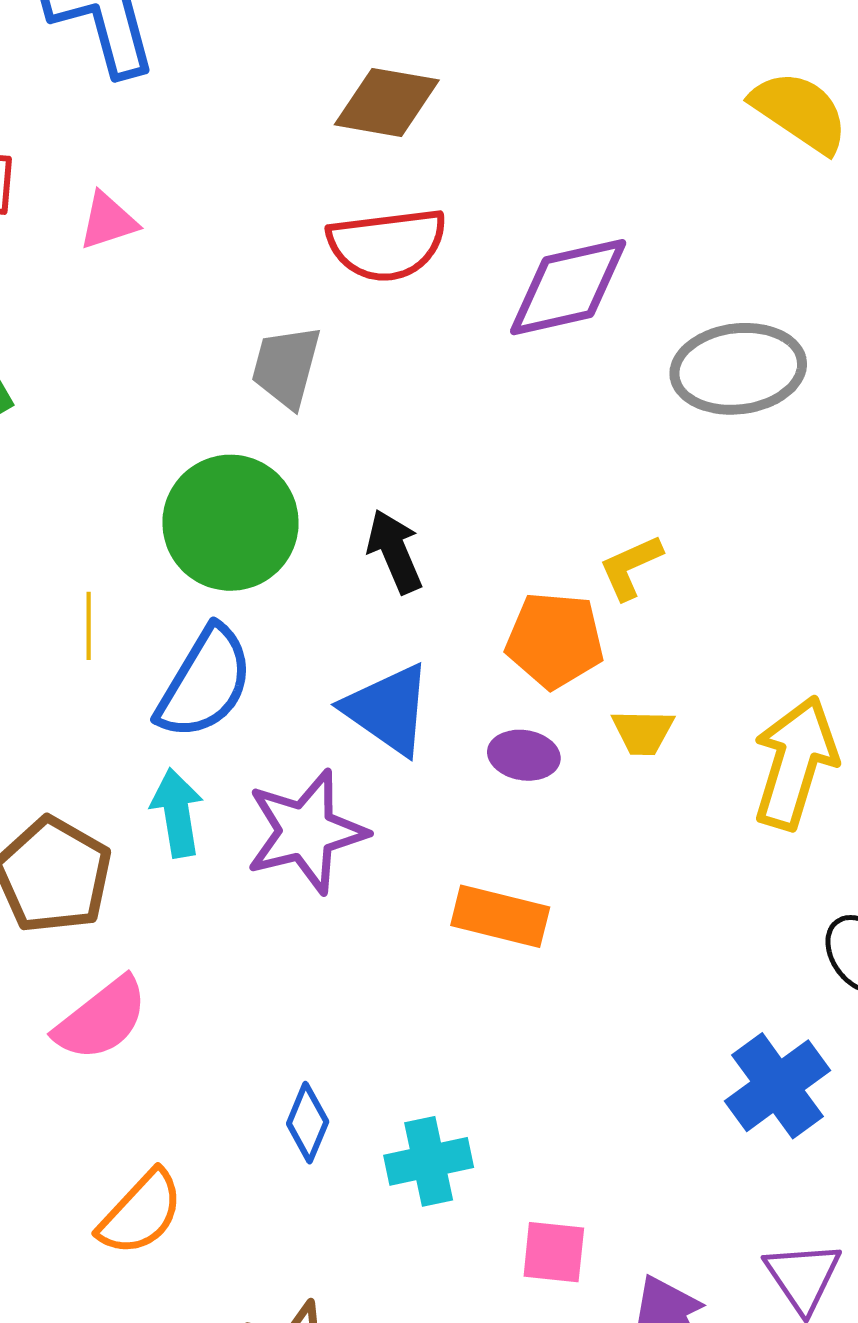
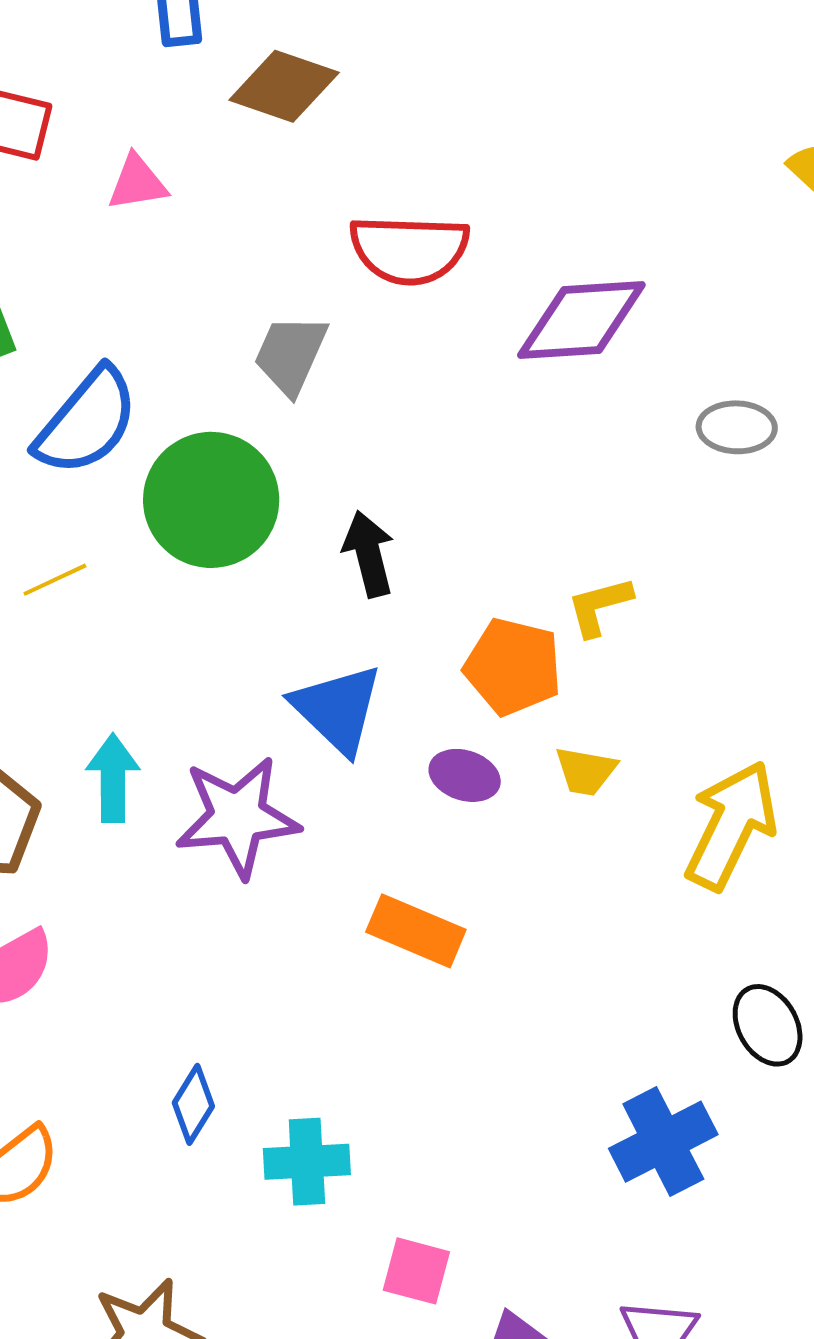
brown diamond: (387, 102) -> (284, 86), moved
gray ellipse: (738, 369) -> (737, 427), size x0.6
yellow line: (89, 626) -> (55, 580), turned 56
blue semicircle: (205, 683) -> (87, 422), moved

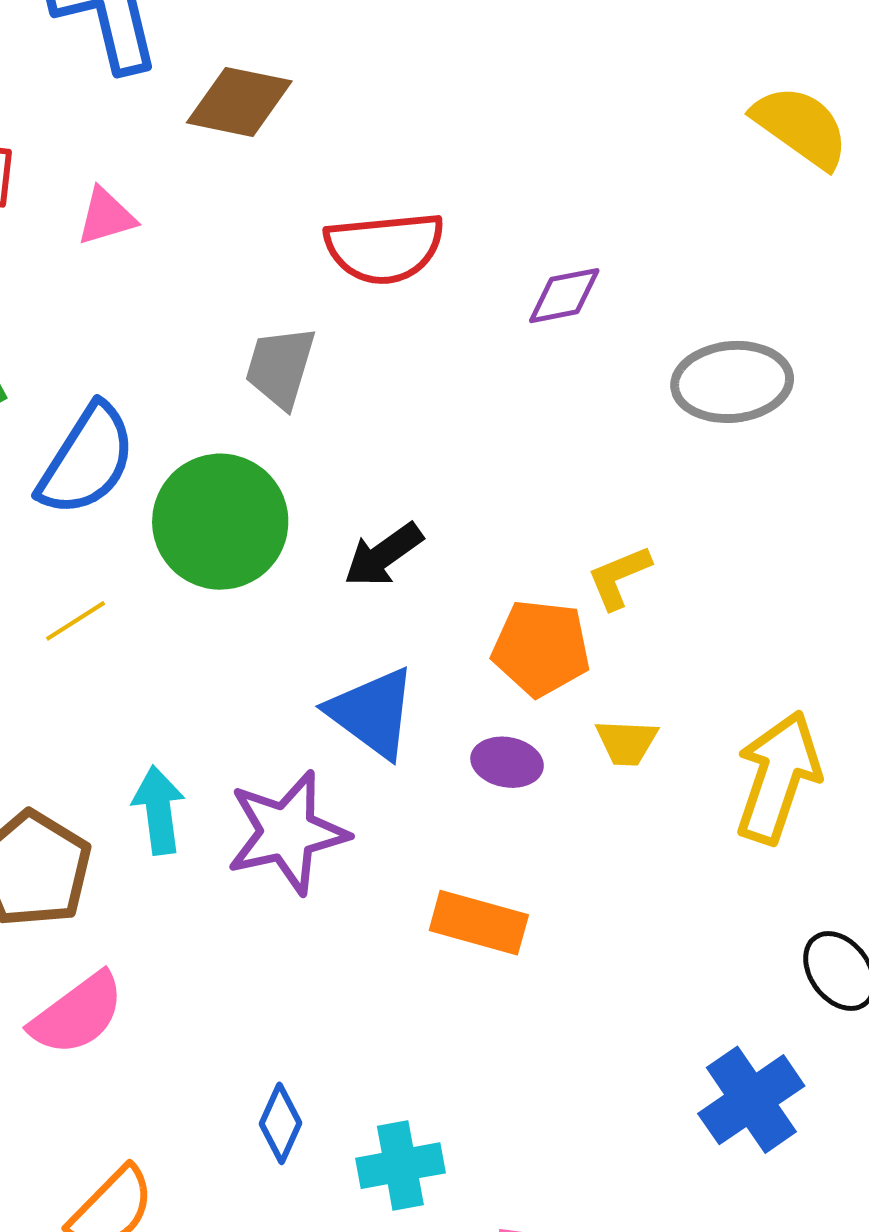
purple diamond: (581, 320) -> (564, 296), size x0.6
gray ellipse: (737, 427) -> (732, 382), size x1.5
black arrow: (369, 554) -> (383, 555), turned -104

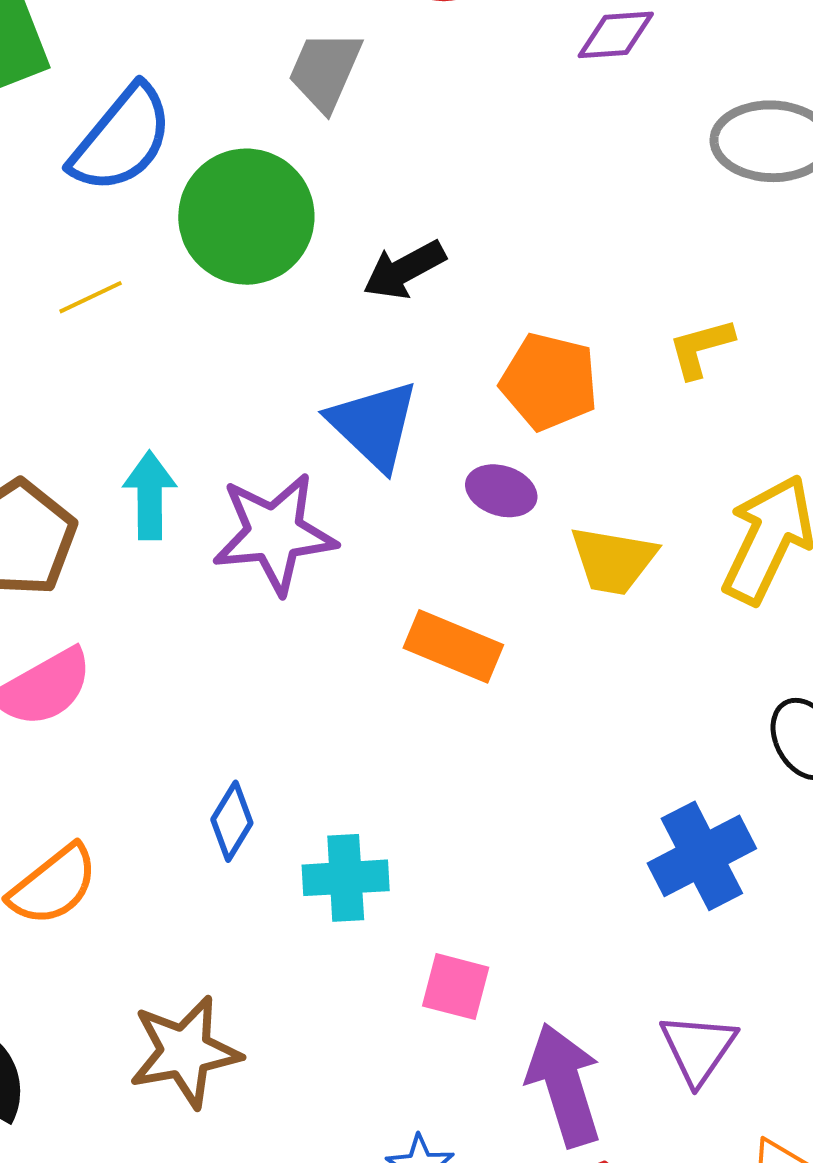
yellow L-shape: (619, 577) -> (701, 348), moved
yellow trapezoid: (627, 742) -> (613, 560), moved, size x1.4

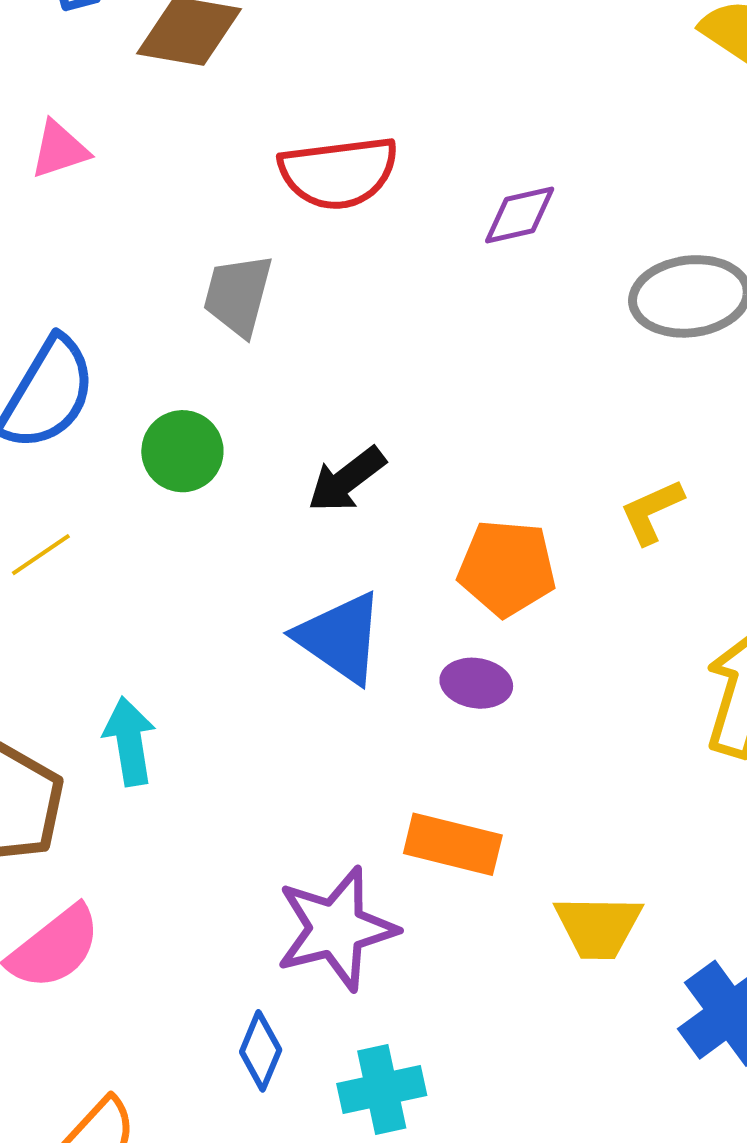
green circle: (246, 217) -> (182, 451), size x0.6
purple star: (274, 533) -> (336, 929), moved
yellow trapezoid: (613, 560) -> (598, 927), moved

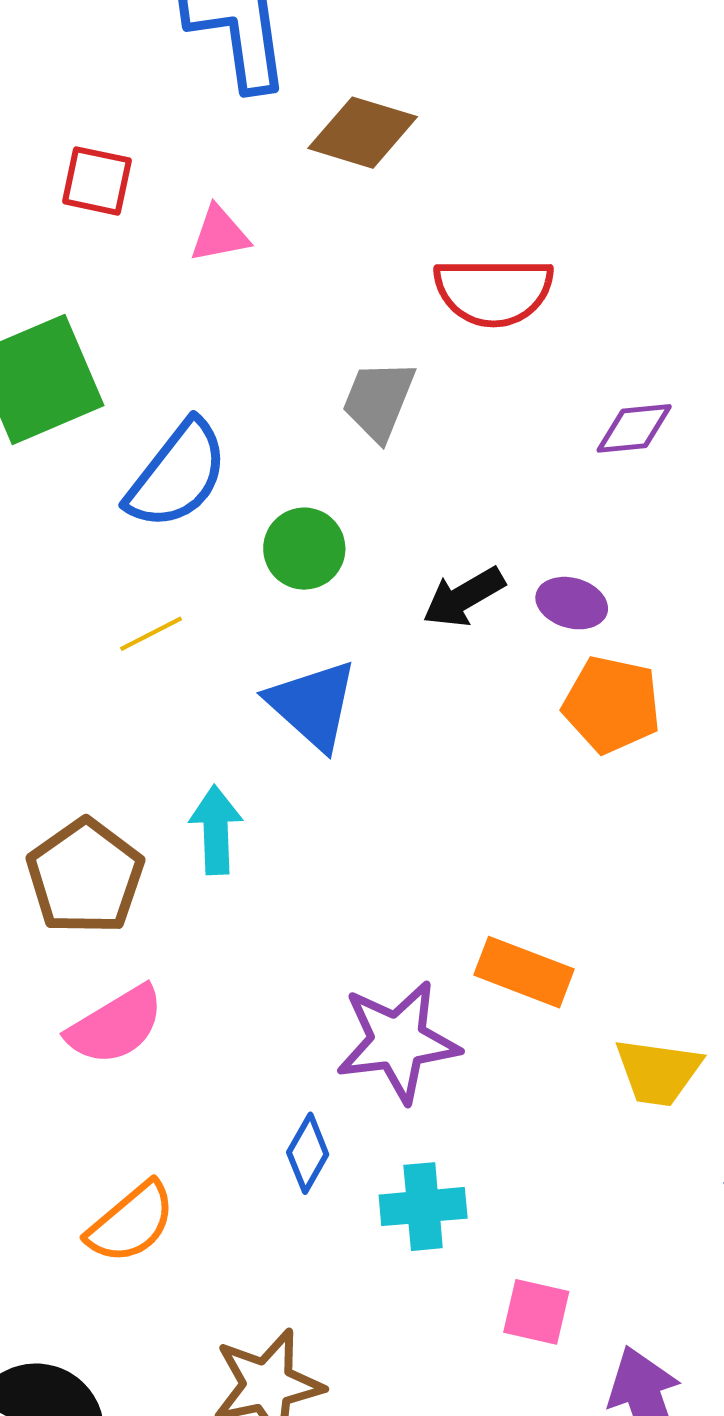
purple diamond: (520, 215) -> (634, 428), moved
blue triangle: (340, 638) -> (313, 705), moved
purple ellipse: (476, 683) -> (572, 603), moved

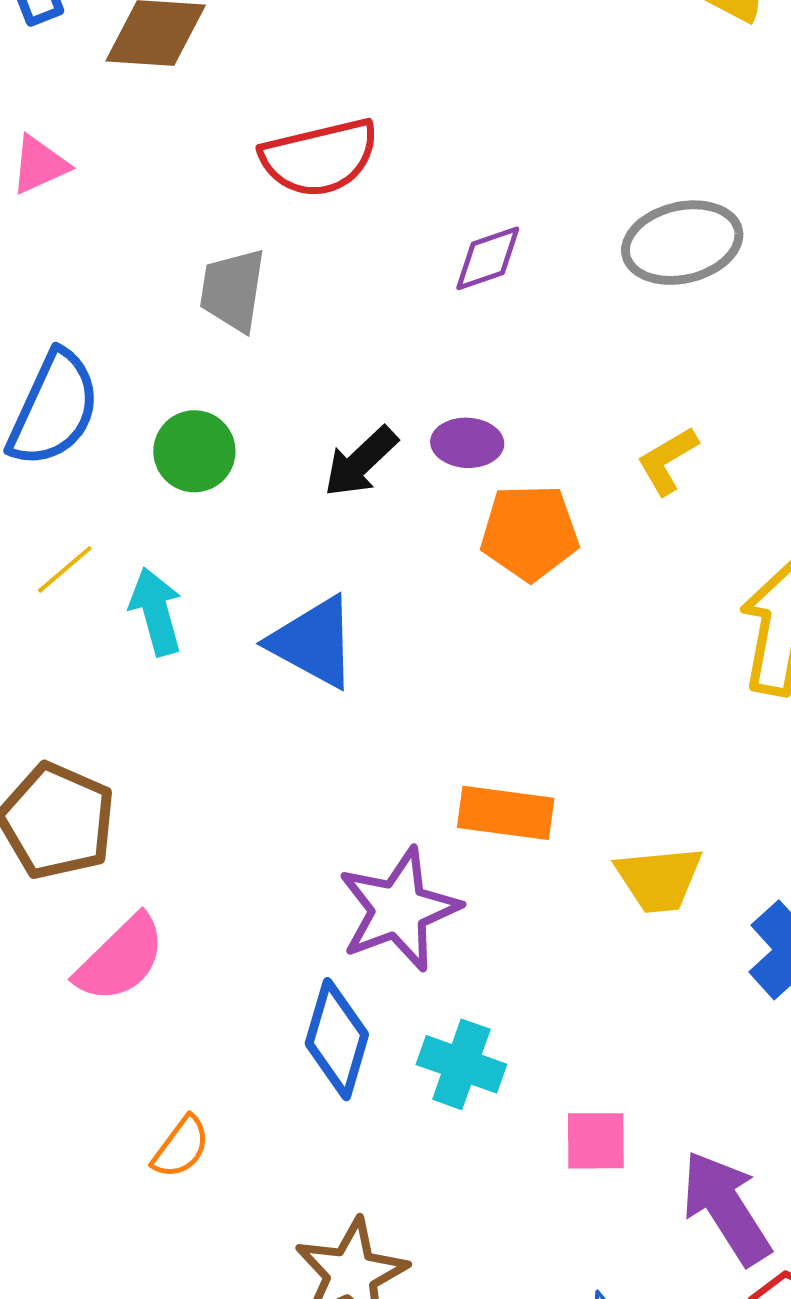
blue triangle: (313, 705) -> (313, 642), moved
cyan arrow: (216, 830) -> (156, 612), moved
blue diamond: (308, 1153) -> (337, 1039), size x1.5
cyan cross: (423, 1207) -> (461, 1064), turned 38
orange semicircle: (131, 1223) -> (181, 1147), size x0.7

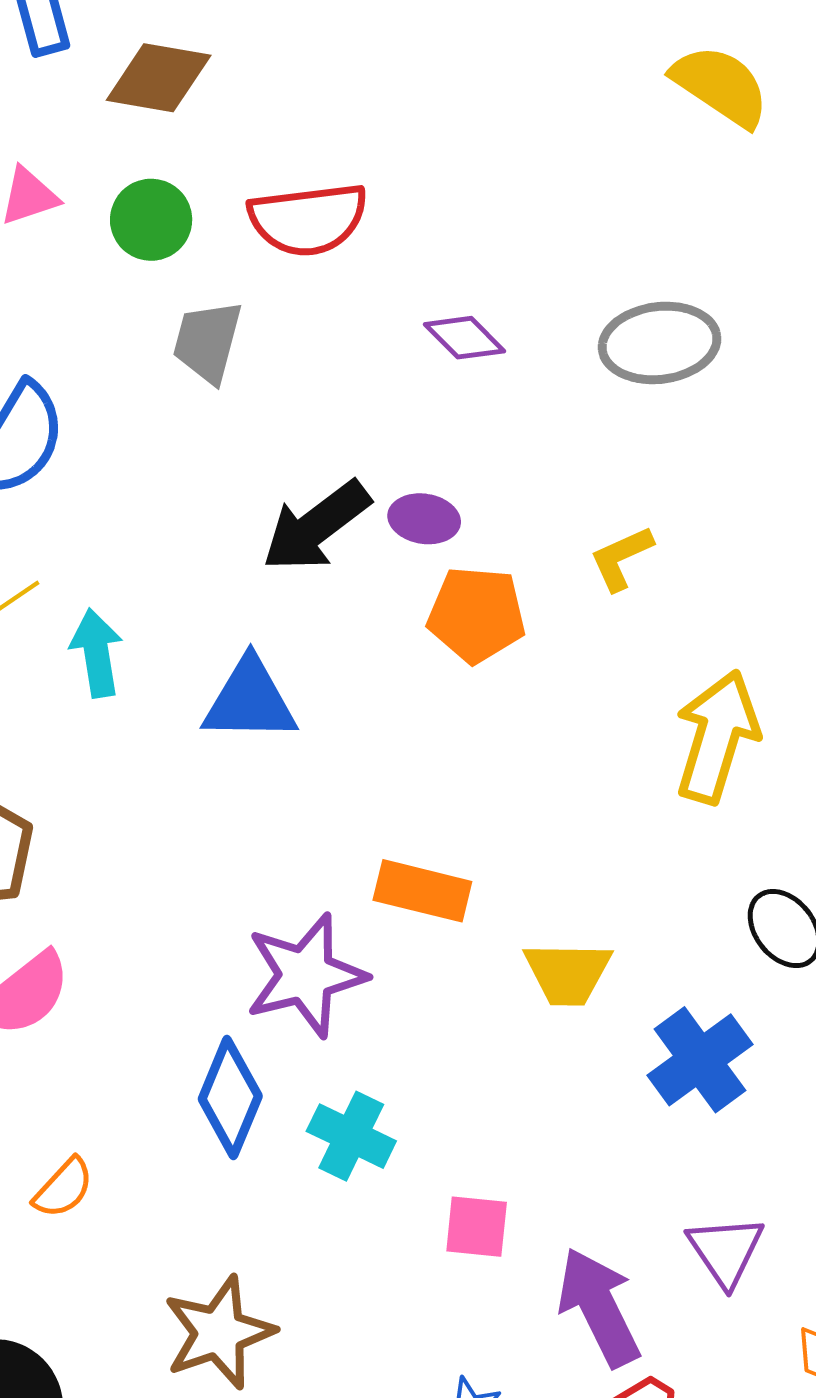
purple diamond: (488, 258) -> (464, 338), turned 58
green circle: (194, 451) -> (151, 220), moved
black arrow: (361, 462) -> (316, 526), size x1.4
blue triangle: (313, 642) -> (250, 700), turned -34

